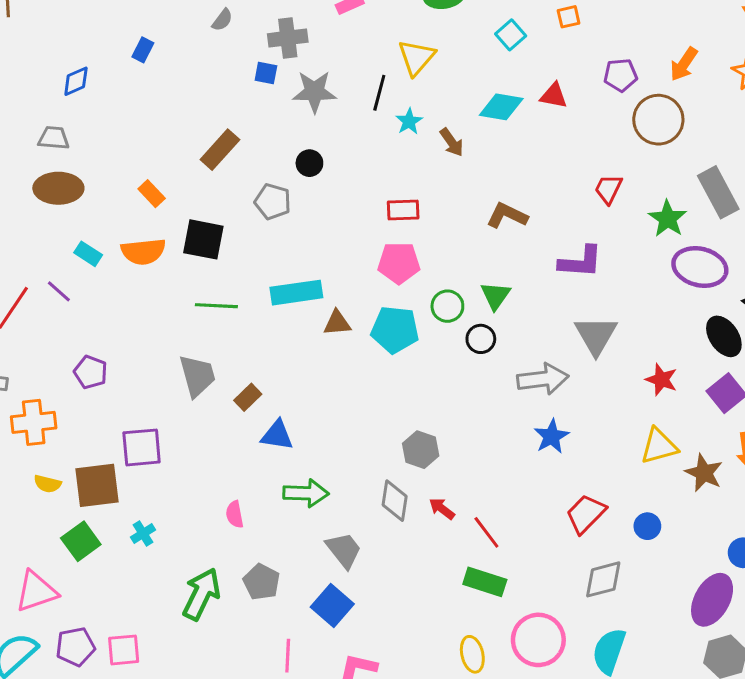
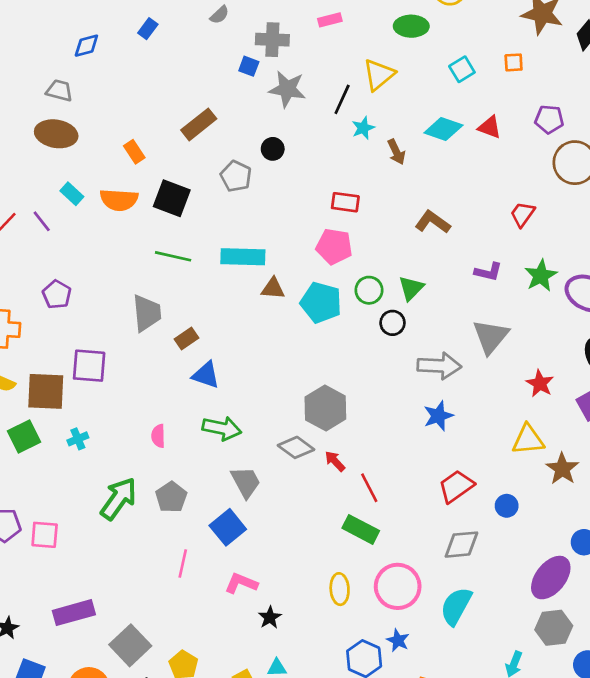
green star: (668, 219) -> (541, 276), moved
purple L-shape: (581, 262) -> (488, 272), size x0.7
gray hexagon: (421, 450) -> (325, 408), size x1.4
gray diamond: (395, 501) -> (296, 447), turned -72

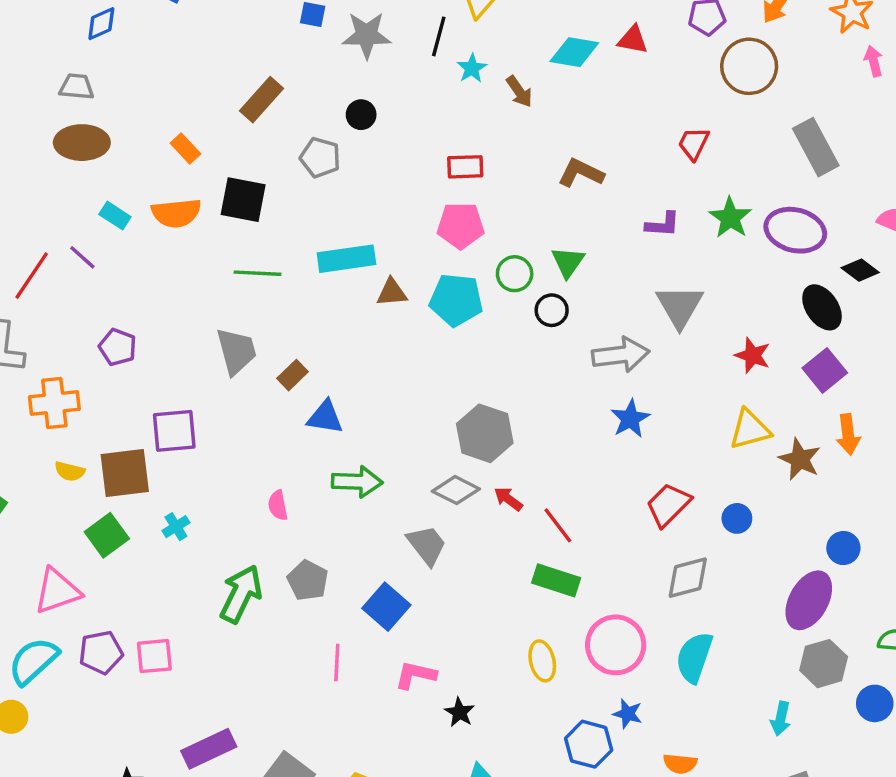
gray trapezoid: (246, 482) -> (427, 545), moved

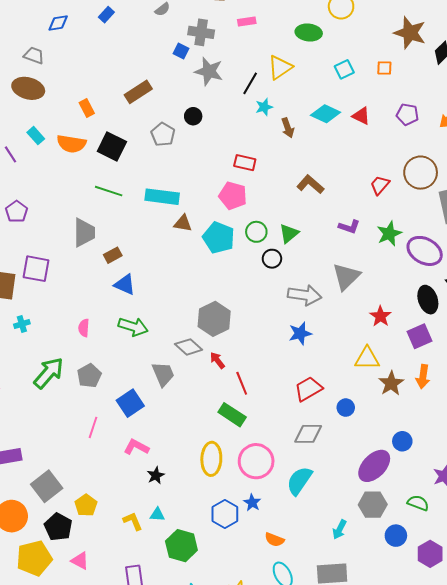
brown circle: (749, 66) -> (421, 173), moved
yellow ellipse: (542, 661) -> (211, 459), size x1.4

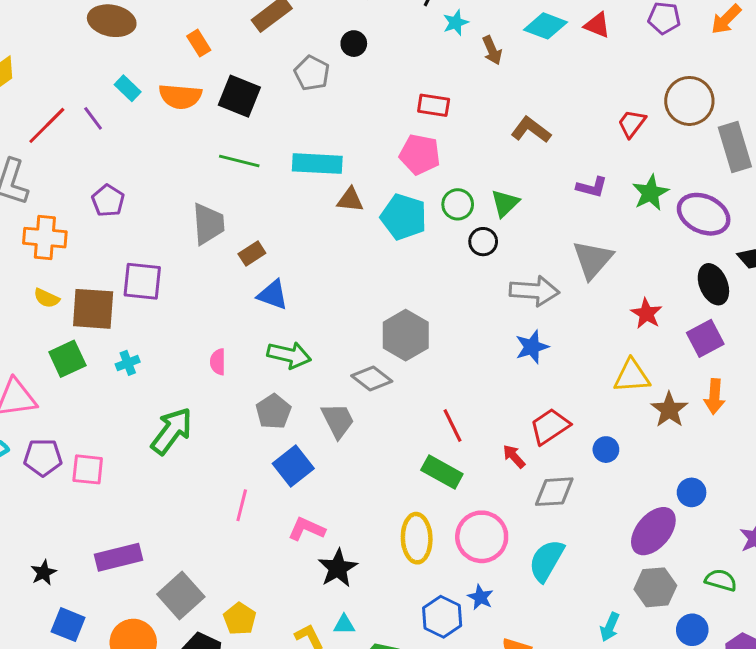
red arrow: (217, 360) -> (514, 456), moved
gray pentagon: (89, 376) -> (273, 411), moved
black star: (156, 475) -> (338, 568), size x1.5

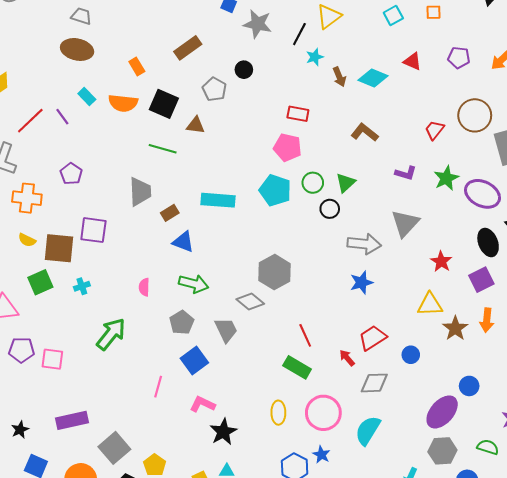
cyan diamond: (545, 26) -> (373, 78), moved
cyan rectangle: (317, 164) -> (218, 200), moved
brown triangle: (350, 200) -> (196, 125), moved
yellow ellipse: (417, 538) -> (278, 413), size x0.7

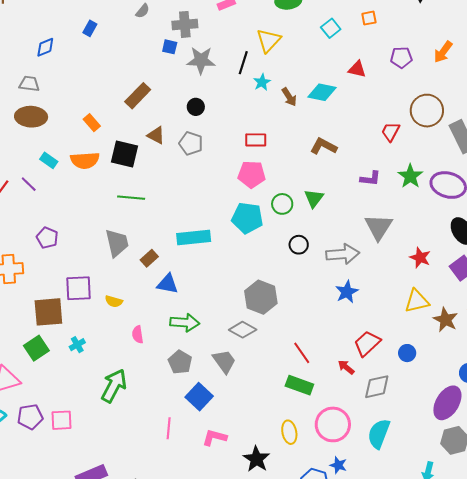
gray pentagon: (214, 89) -> (191, 143), moved
brown triangle: (196, 125) -> (156, 135), moved, turned 30
black circle: (330, 209) -> (299, 245), moved
yellow semicircle: (27, 240) -> (114, 301), moved
black star: (223, 432) -> (256, 459), moved

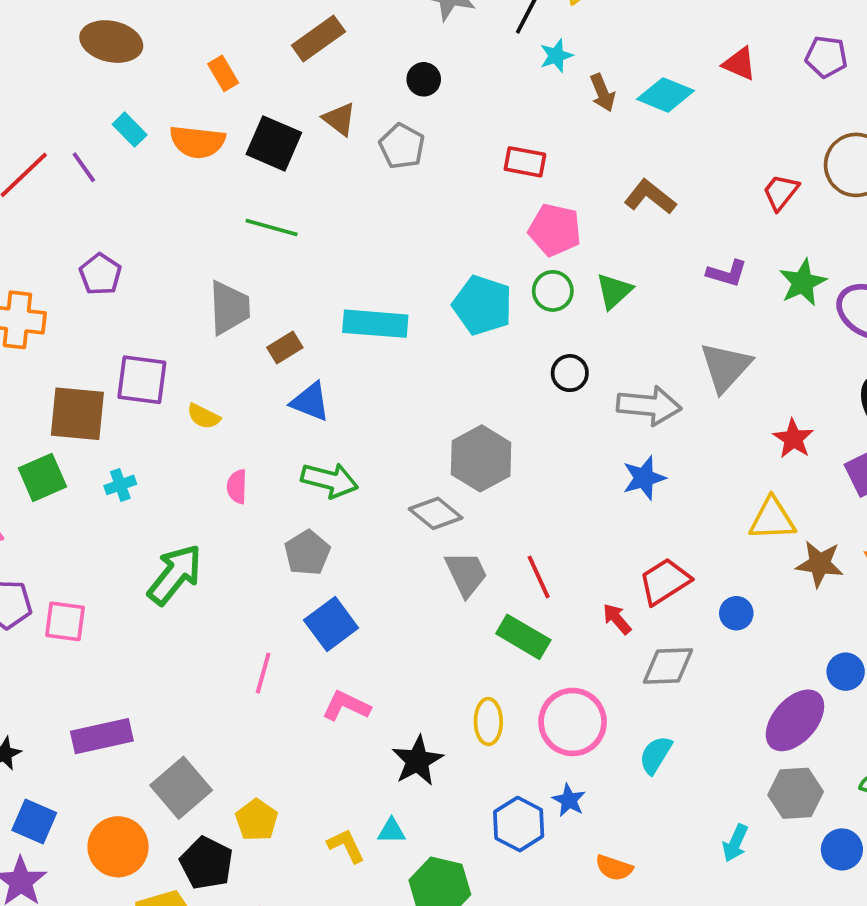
pink pentagon: (252, 174) -> (555, 230), moved
brown star: (445, 320) -> (820, 564), turned -30
gray trapezoid: (224, 361) -> (466, 574), moved
cyan semicircle: (379, 434) -> (656, 755), size x0.7

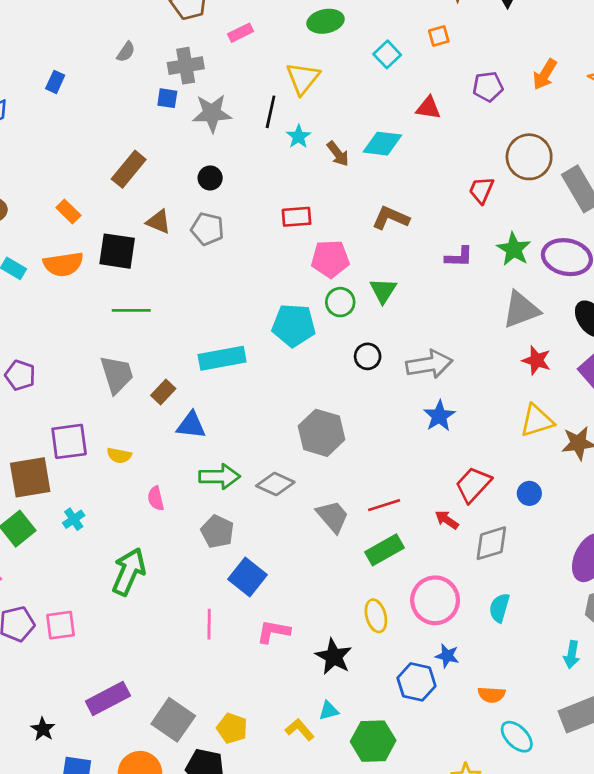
gray triangle: (726, 367) -> (521, 310), moved, turned 42
gray diamond: (436, 513) -> (275, 484), moved
red line: (539, 577) -> (384, 505), turned -68
green rectangle: (523, 637) -> (385, 550), turned -45

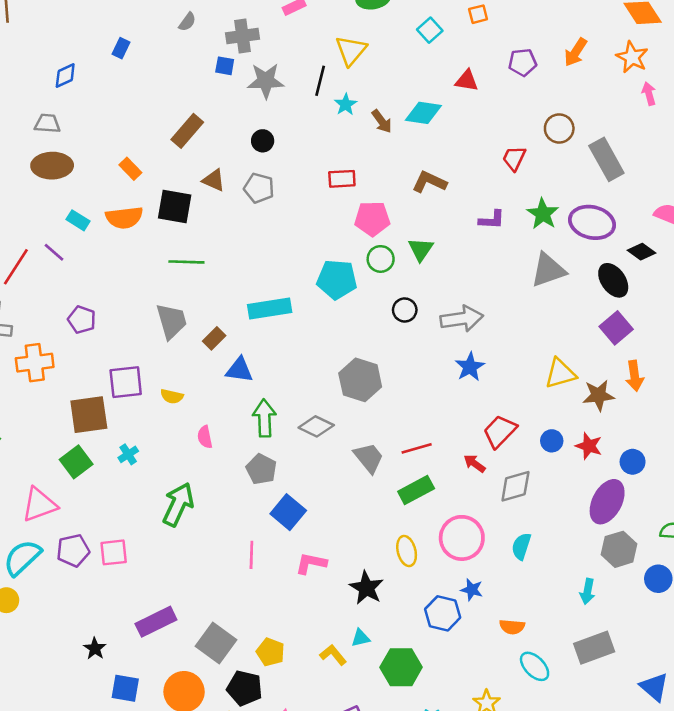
brown circle: (529, 157) -> (559, 128), size x0.7
red star: (537, 360) -> (589, 446), moved
green arrow: (219, 477) -> (264, 418), turned -93

